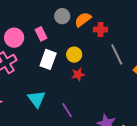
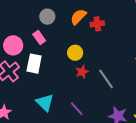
gray circle: (62, 16) -> (47, 17), moved
gray line: (117, 54) -> (106, 79), moved
white rectangle: (48, 59) -> (34, 64), moved

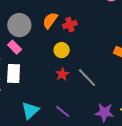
gray circle: (47, 17) -> (19, 25), size x1.5
yellow circle: (75, 53) -> (62, 50), moved
cyan triangle: (45, 103) -> (30, 110), turned 42

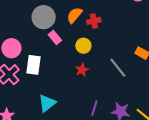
pink rectangle: (15, 47) -> (55, 37), moved
gray line: (87, 78) -> (118, 68), moved
purple line: (63, 112) -> (94, 108), moved, turned 63

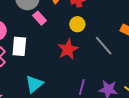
yellow circle: (83, 46) -> (77, 24), moved
red star: (82, 70) -> (68, 49), size x1.5

